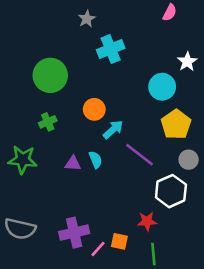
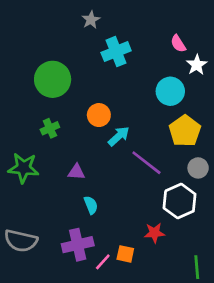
pink semicircle: (170, 13) -> (178, 44), moved, turned 120
cyan semicircle: (96, 160) -> (91, 205), moved
green line: (153, 254) -> (197, 267), moved

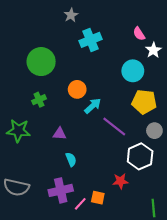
yellow pentagon: (185, 131) -> (144, 102), turned -30

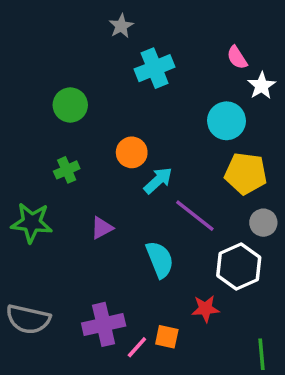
green circle: (41, 62) -> (70, 105), size x0.7
purple triangle: (60, 134) -> (102, 228), turned -32
cyan semicircle: (71, 159) -> (160, 259), moved, size x1.5

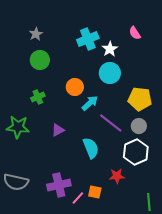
gray star: (121, 26) -> (36, 34), moved
white star: (262, 86) -> (110, 49), moved
cyan circle: (226, 121) -> (110, 73), moved
gray circle: (263, 223) -> (139, 126), moved

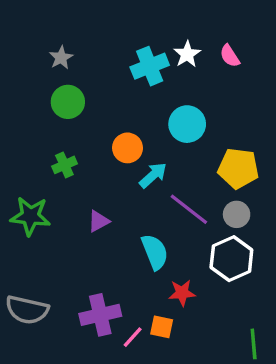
white star: (110, 49) -> (187, 54), moved
red star: (117, 176) -> (182, 293), moved

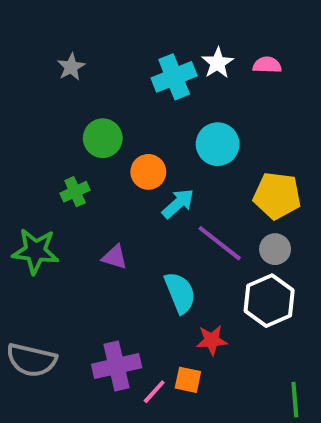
pink semicircle: (230, 56) -> (267, 65), turned 125
green circle: (68, 102) -> (103, 138), moved
purple triangle: (99, 221) -> (115, 257), turned 45

